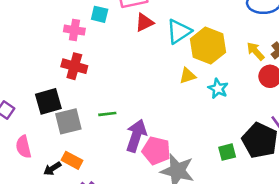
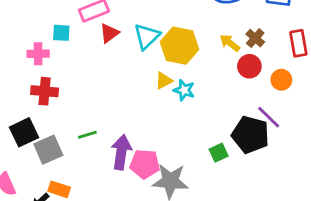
cyan star: (218, 88) -> (184, 90), moved

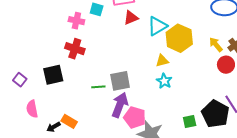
cyan star: (184, 90) -> (164, 81), moved
gray square: (48, 150) -> (120, 81), moved

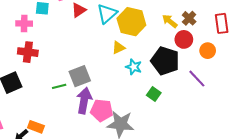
cyan star: (164, 81) -> (134, 67), moved
black pentagon: (215, 114) -> (165, 61), moved
green square: (190, 122) -> (154, 94), moved, turned -32

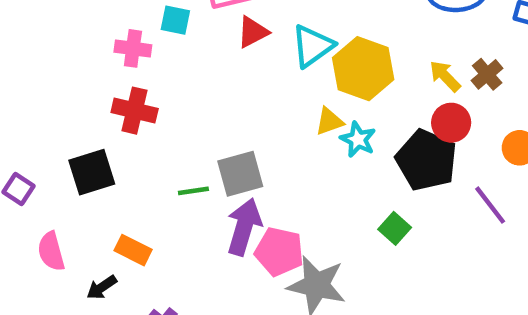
red circle: (184, 39) -> (451, 123), moved
cyan star: (134, 67) -> (358, 139), moved
orange rectangle: (36, 127) -> (133, 250), moved

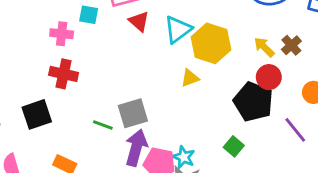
red triangle: (253, 32) -> (139, 21), turned -50
cyan star: (358, 139) -> (184, 157), moved
green line: (193, 191) -> (103, 125), turned 30

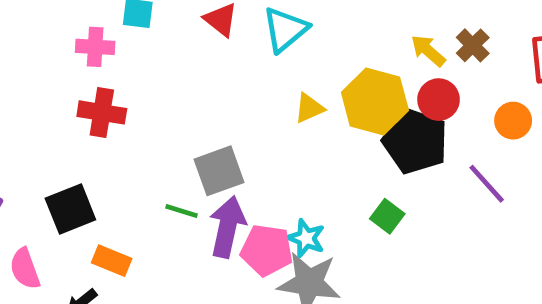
yellow hexagon: (211, 43) -> (375, 101), moved
black square: (37, 114) -> (70, 209), moved
green line: (103, 125) -> (182, 211), moved

